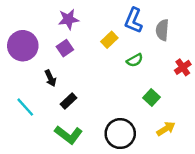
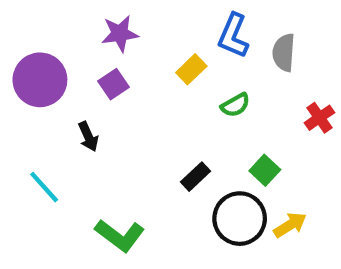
black rectangle: (68, 101) -> (195, 177), moved
black circle: (120, 134) -> (240, 219), moved

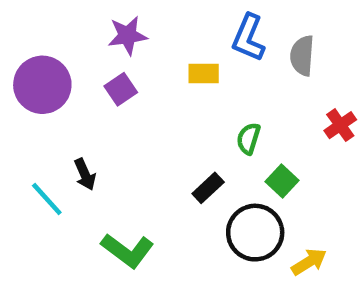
yellow rectangle: (191, 69) -> (204, 74), turned 44
green semicircle: (235, 105) -> (248, 139), moved, turned 136
black arrow: (88, 137) -> (85, 174), moved
yellow arrow: (290, 225) -> (309, 262), moved

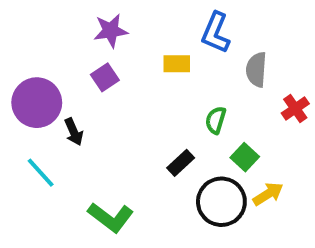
gray semicircle: (302, 56) -> (256, 70), moved
purple circle: (42, 85) -> (37, 103), moved
black arrow: (85, 174) -> (74, 132), moved
yellow arrow: (309, 262) -> (268, 194), moved

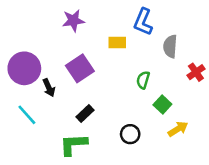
purple square: (105, 77) -> (80, 68), moved, size x1.5
black rectangle: (181, 163) -> (85, 113), moved
black circle: (221, 202) -> (130, 134), moved, size x0.6
green L-shape: (111, 217) -> (73, 144), turned 140

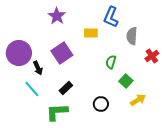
purple star: (73, 21) -> (57, 16), turned -30
cyan line: (27, 115) -> (32, 89), moved

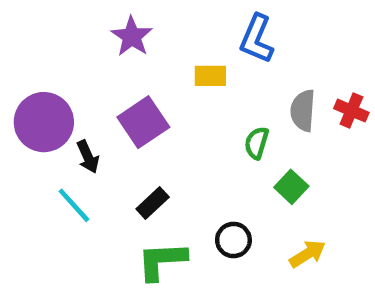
gray semicircle: (132, 36) -> (303, 111), moved
red cross: (152, 56) -> (351, 111), moved, turned -32
yellow arrow: (138, 100) -> (307, 254), moved
green L-shape: (57, 112) -> (162, 261), moved

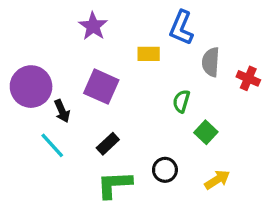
gray semicircle: (303, 111) -> (211, 62), moved
purple square: (143, 122) -> (101, 87), turned -32

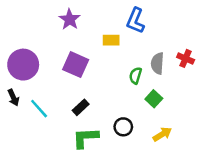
gray semicircle: (211, 62) -> (157, 63), moved
black arrow: (62, 111) -> (13, 98), moved

